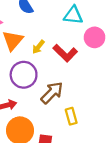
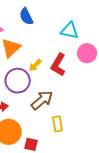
yellow arrow: (38, 47) -> (35, 65), moved
red L-shape: (65, 53) -> (58, 65), turned 70

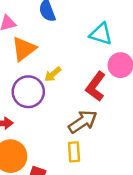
red L-shape: (58, 65) -> (96, 86), moved
brown arrow: (42, 100) -> (83, 122), moved

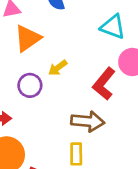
purple circle: (28, 92) -> (30, 85), size x0.7
brown arrow: (83, 122) -> (88, 121), turned 36

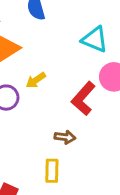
brown arrow: (88, 121) -> (65, 137), size x0.6

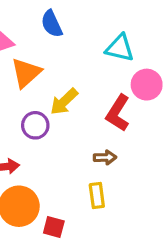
yellow arrow: (36, 80) -> (64, 102), size x1.4

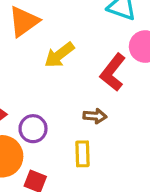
purple circle: (35, 125) -> (33, 129), moved

